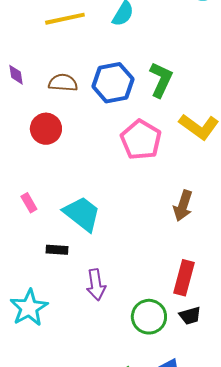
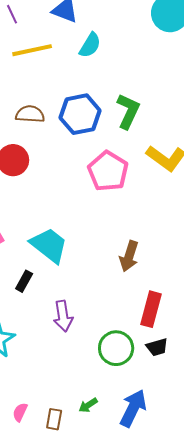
brown arrow: (183, 206) -> (129, 256), moved
black rectangle: (57, 250) -> (24, 281), turned -65

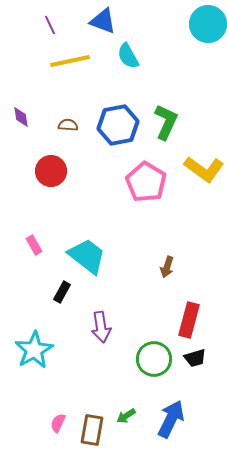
cyan semicircle: (90, 45) -> (128, 56), turned 120
brown semicircle: (30, 114) -> (68, 125), size x0.7
brown arrow: (129, 256) -> (167, 267), size x0.7
brown rectangle: (54, 419) -> (92, 430), size x1.4

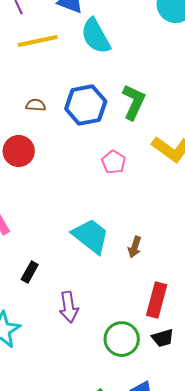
cyan semicircle: (128, 56) -> (96, 36), size x1.4
pink pentagon: (146, 182) -> (114, 162), size x0.6
cyan trapezoid: (87, 256) -> (91, 236), moved

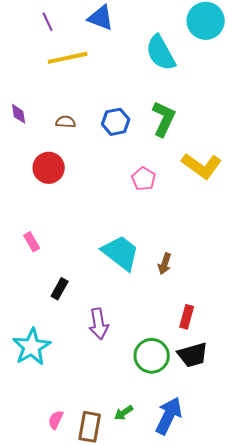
cyan semicircle: (96, 36) -> (161, 53), moved
blue hexagon: (86, 105) -> (116, 122), size x0.7
red rectangle: (157, 300) -> (187, 317), size x0.7
black trapezoid: (163, 338) -> (193, 355), size x1.4

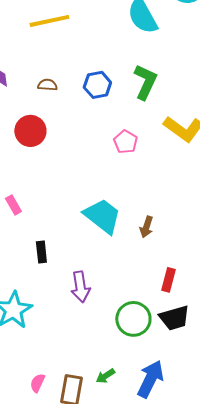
black rectangle: (60, 289) -> (41, 252), turned -35

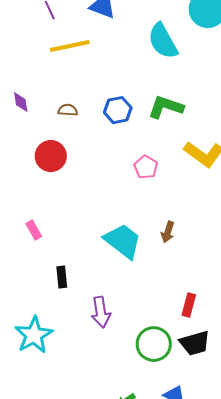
green L-shape: (145, 82) -> (166, 107), turned -96
brown arrow: (146, 227) -> (168, 232), moved

